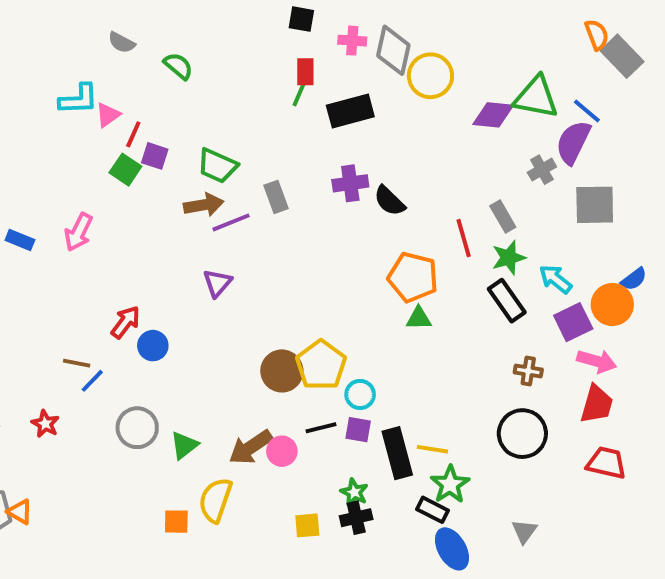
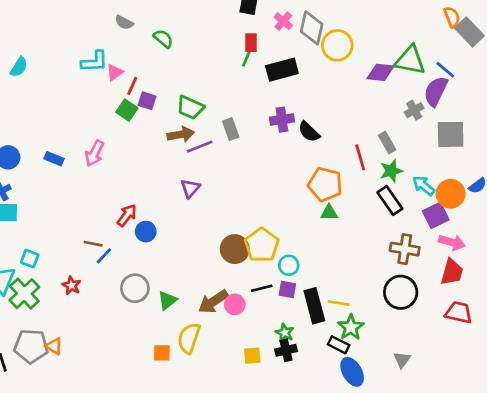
pink cross: (352, 41) -> (283, 21), turned 36
orange circle: (612, 305) -> (451, 194), moved
brown cross: (528, 371) -> (405, 249), size x1.5

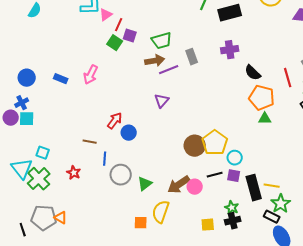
green trapezoid: (190, 107) -> (162, 41), turned -40
black semicircle: (309, 132) -> (253, 73), moved
blue line: (104, 256) -> (105, 159), moved, turned -40

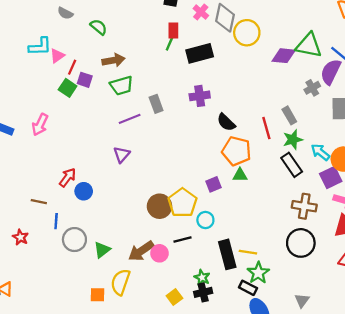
brown arrow: (155, 61) -> (114, 60), moved
purple square: (234, 176) -> (213, 184), moved, turned -32
yellow square: (208, 225) -> (174, 297), turned -32

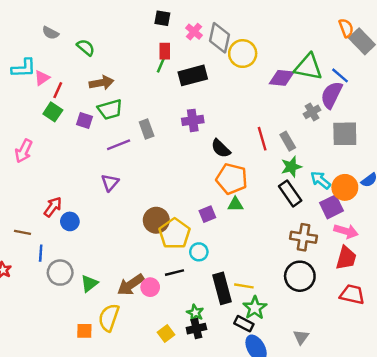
purple square: (85, 80) -> (84, 120), moved
red line: (266, 128) -> (262, 139), moved
brown circle: (159, 206) -> (156, 220), moved

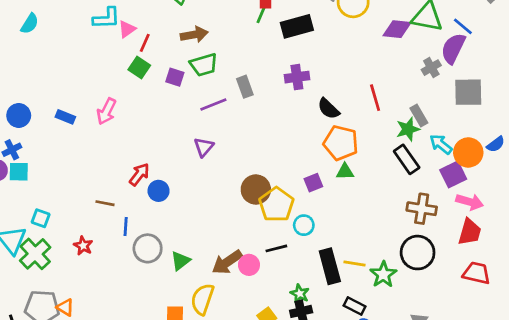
gray rectangle: (288, 141) -> (419, 115), moved
green star: (255, 308) -> (383, 274), moved

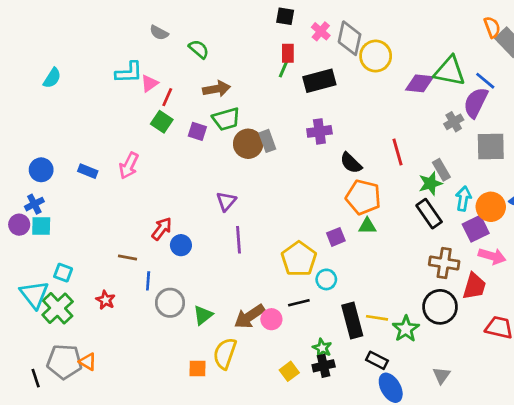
purple line: (213, 105) -> (239, 240), moved, turned -72
cyan arrow: (441, 144) -> (463, 199), turned 60
brown circle: (256, 189) -> (248, 144), moved
red trapezoid: (470, 232) -> (474, 286), moved

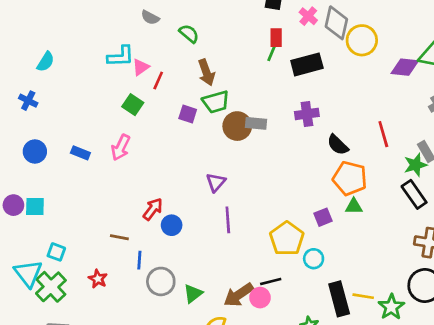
brown arrow: (217, 89) -> (206, 72), turned 80
green square: (162, 122) -> (133, 105), moved
gray rectangle: (267, 141) -> (256, 123), turned -65
blue cross: (34, 204) -> (28, 101), moved, turned -36
black line: (299, 303) -> (271, 281), moved

